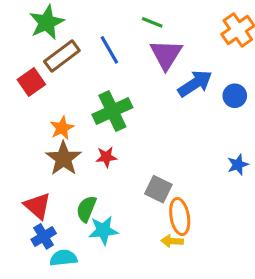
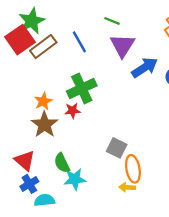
red square: (31, 82) -> (20, 40), moved, size x1.4
red star: (106, 157) -> (72, 111), moved
green semicircle: (86, 209) -> (62, 163), turned -48

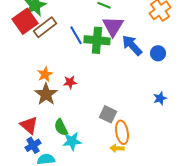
blue line: (79, 42) -> (76, 35), moved
blue arrow: (145, 68) -> (132, 45), turned -100
green cross: (82, 88) -> (97, 40), moved, turned 30

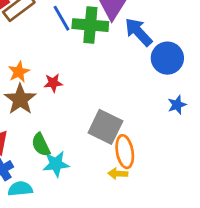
blue circle: (158, 53) -> (167, 58), moved, size x1.5
gray square: (108, 114) -> (105, 127), size x1.4

